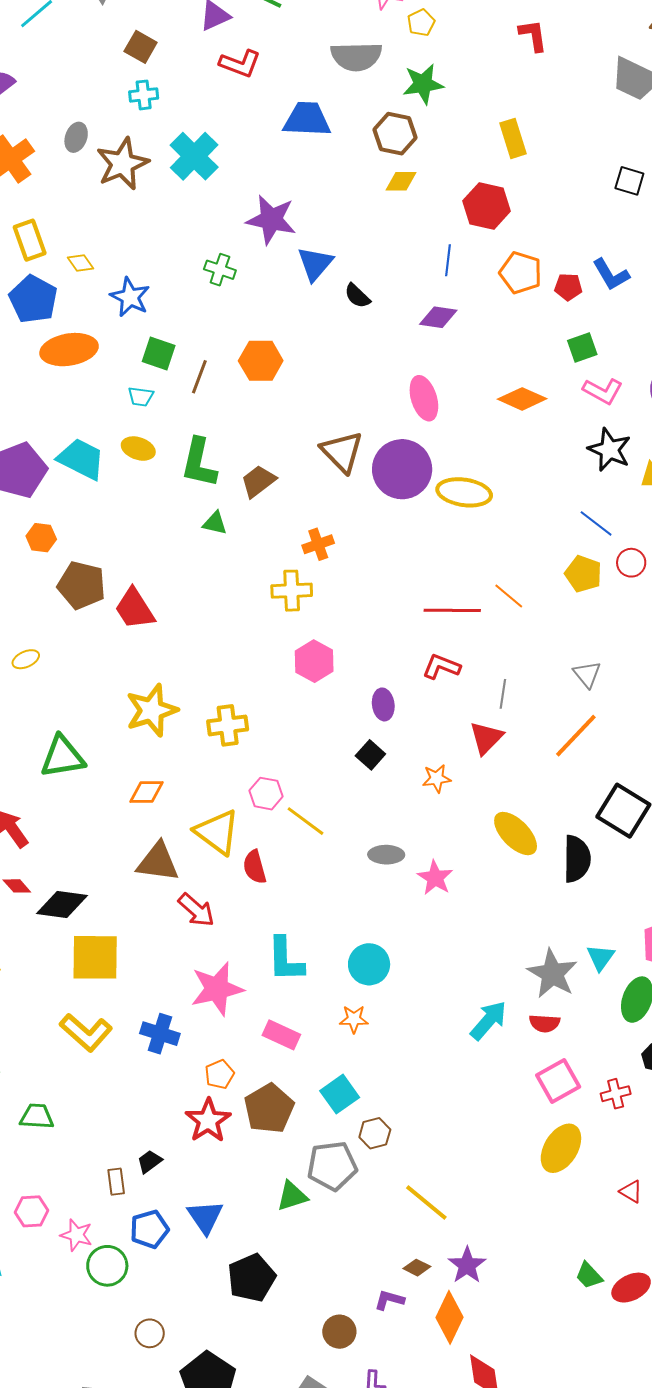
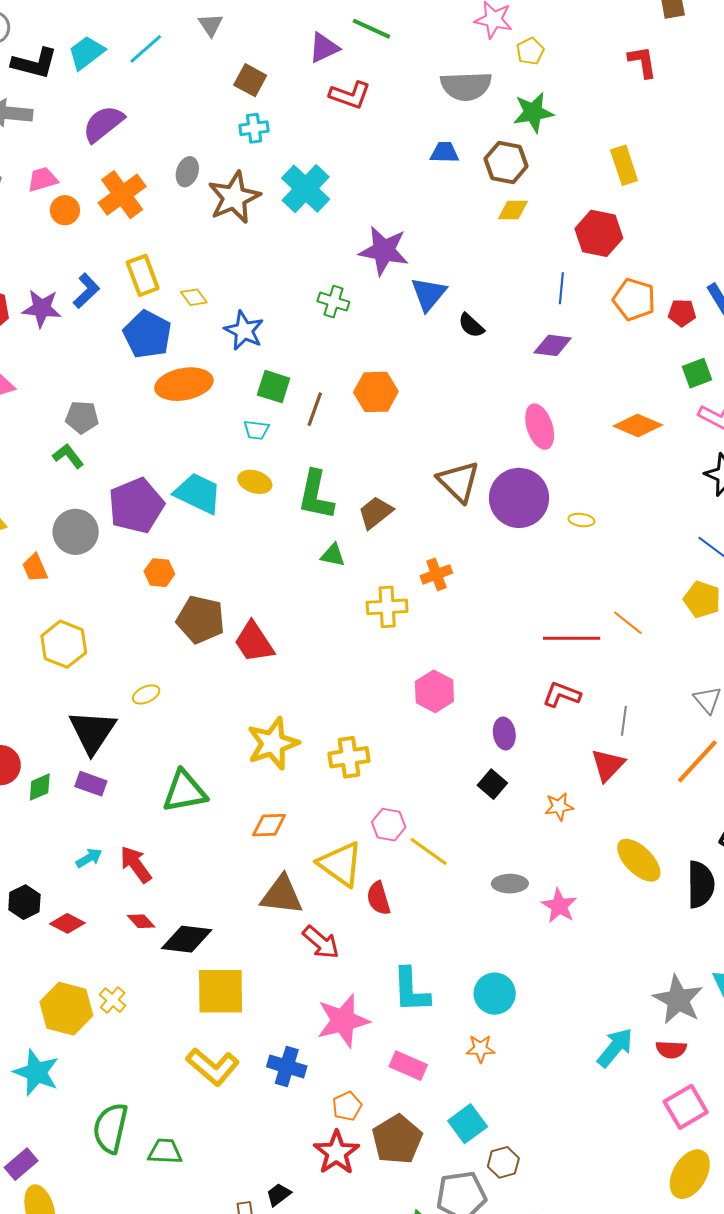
blue trapezoid: (307, 119) -> (445, 152), moved, size x0.6
yellow ellipse: (464, 492) -> (581, 520), size x0.5
yellow cross: (292, 591) -> (387, 607), moved

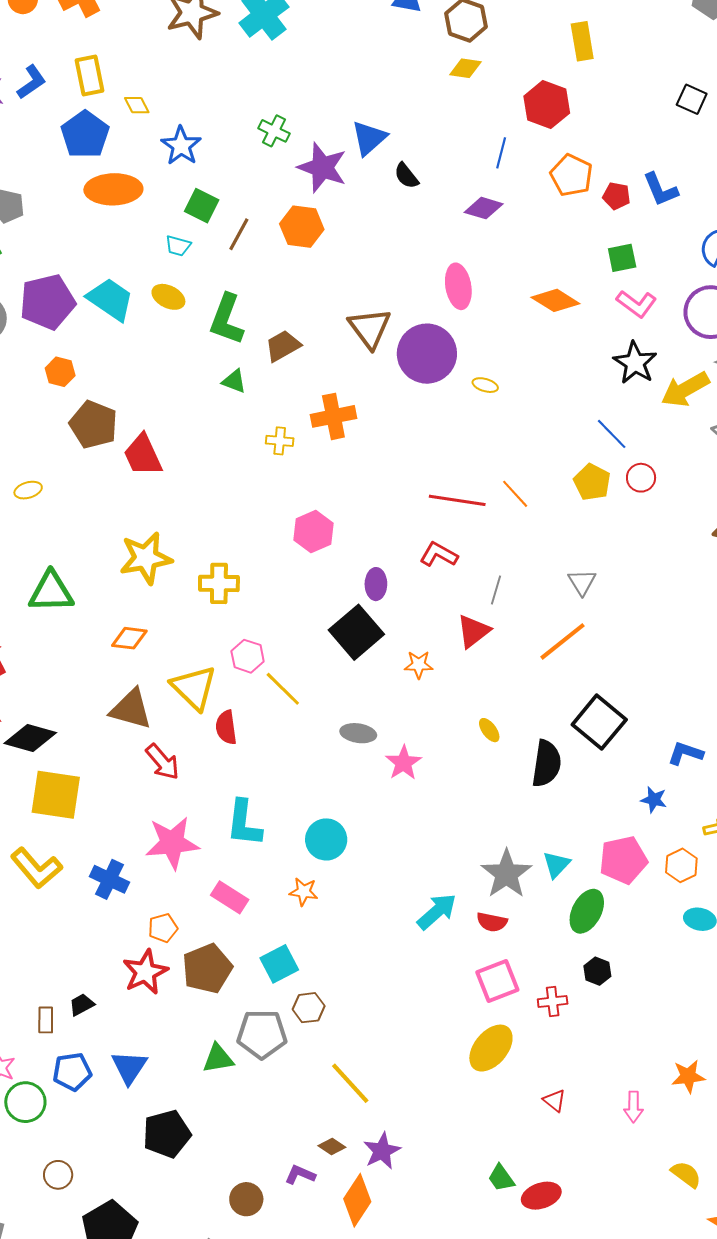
purple star: (384, 251) -> (322, 167), moved
orange cross: (436, 574) -> (333, 416), size x1.4
yellow cross: (387, 607) -> (280, 441), size x0.7
black square: (492, 784) -> (356, 632), size x1.8
yellow ellipse: (639, 860) -> (489, 730), size x0.5

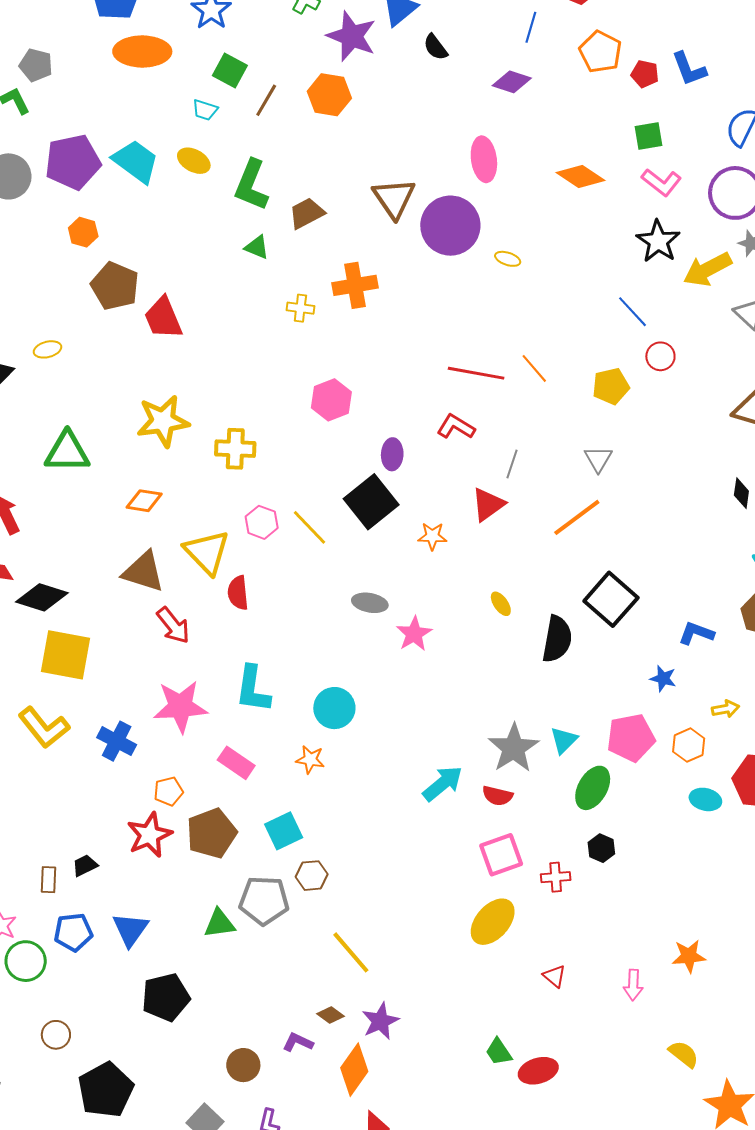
yellow pentagon: (592, 482) -> (611, 386), moved, turned 30
yellow line: (283, 689) -> (310, 527), moved

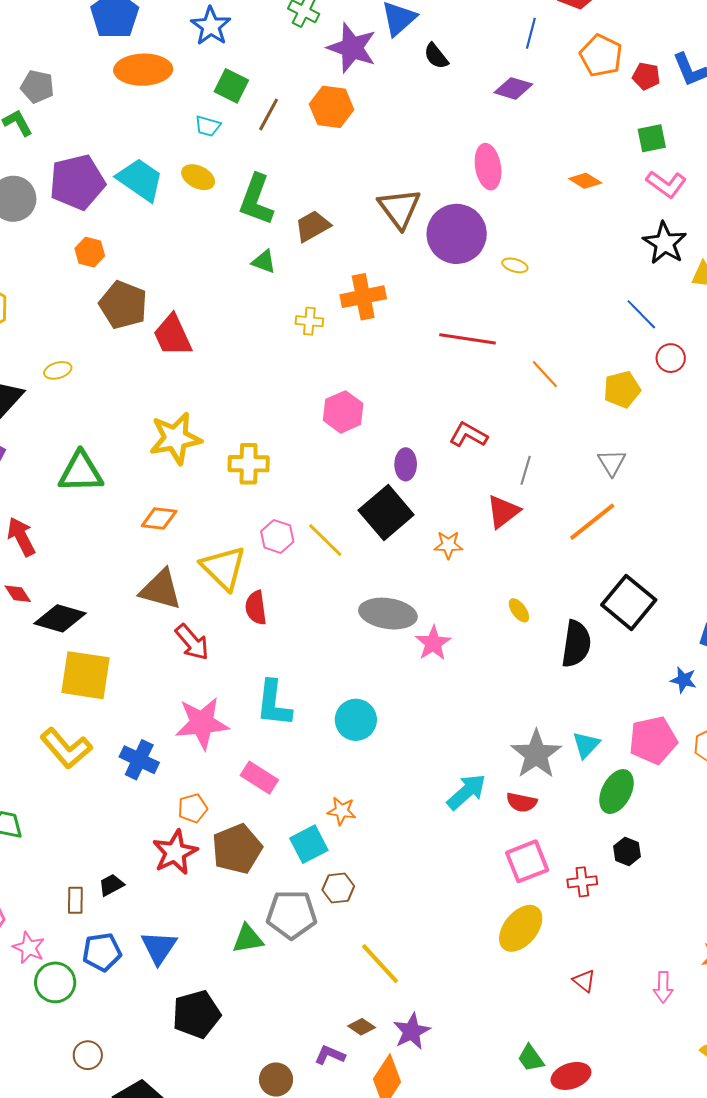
orange diamond: (581, 176) -> (585, 181), size x0.7
red line: (476, 373) -> (468, 339), moved
gray ellipse: (370, 603) -> (388, 614), size x1.6
orange star: (310, 759) -> (342, 811), moved

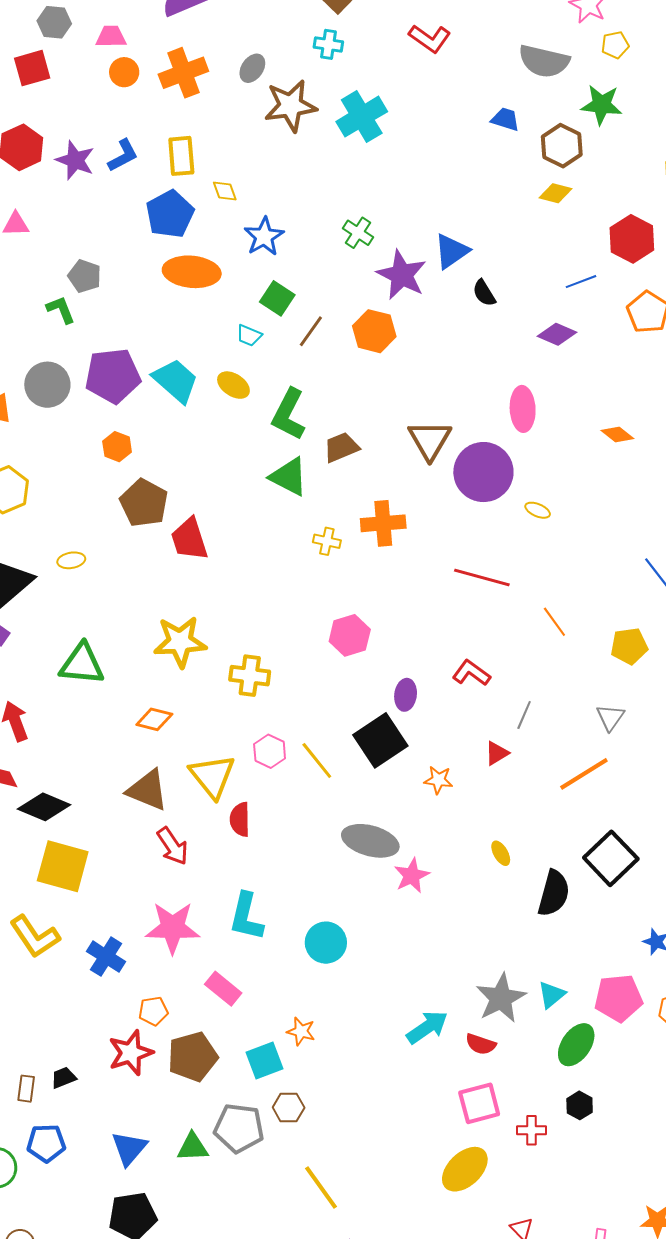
blue line: (531, 33) -> (581, 282), turned 48
green triangle: (264, 262) -> (289, 477), size x1.6
red triangle: (503, 512) -> (497, 753), size x0.7
blue triangle: (159, 948) -> (129, 1148), moved

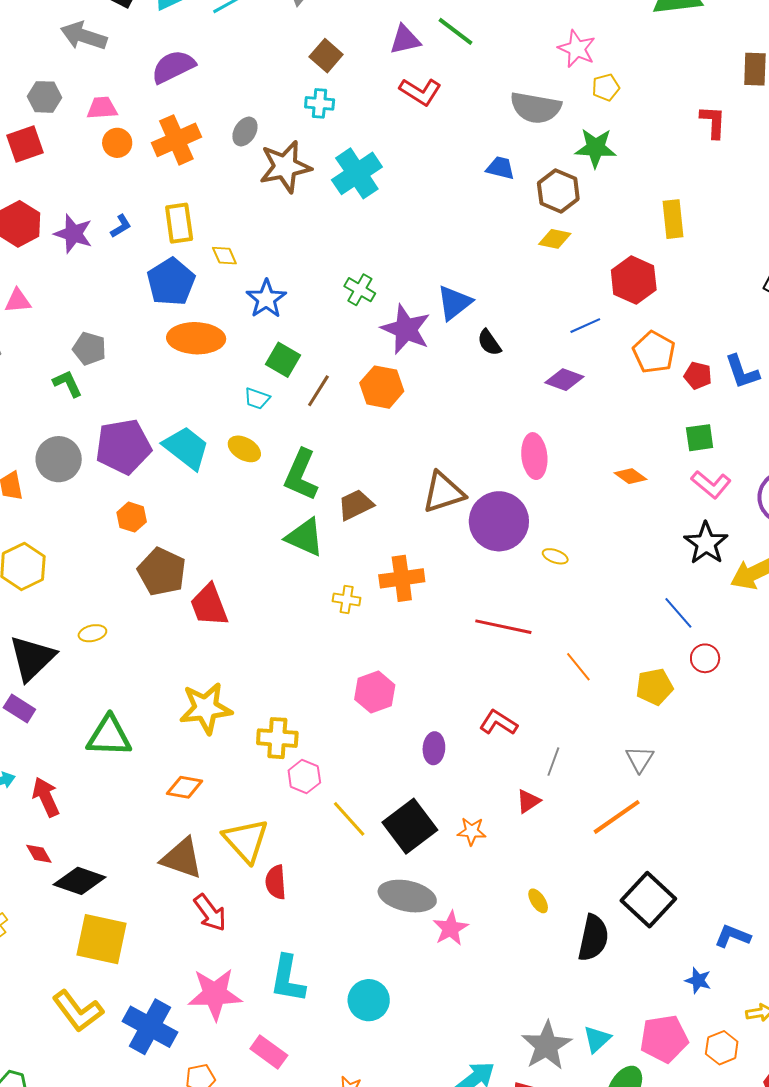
blue L-shape: (123, 156) -> (121, 226), size x0.7
brown triangle: (430, 440) -> (443, 492), turned 45
black square: (380, 740) -> (410, 826), moved
pink hexagon: (270, 751) -> (304, 776), moved
blue cross: (106, 957) -> (150, 1027), size x1.4

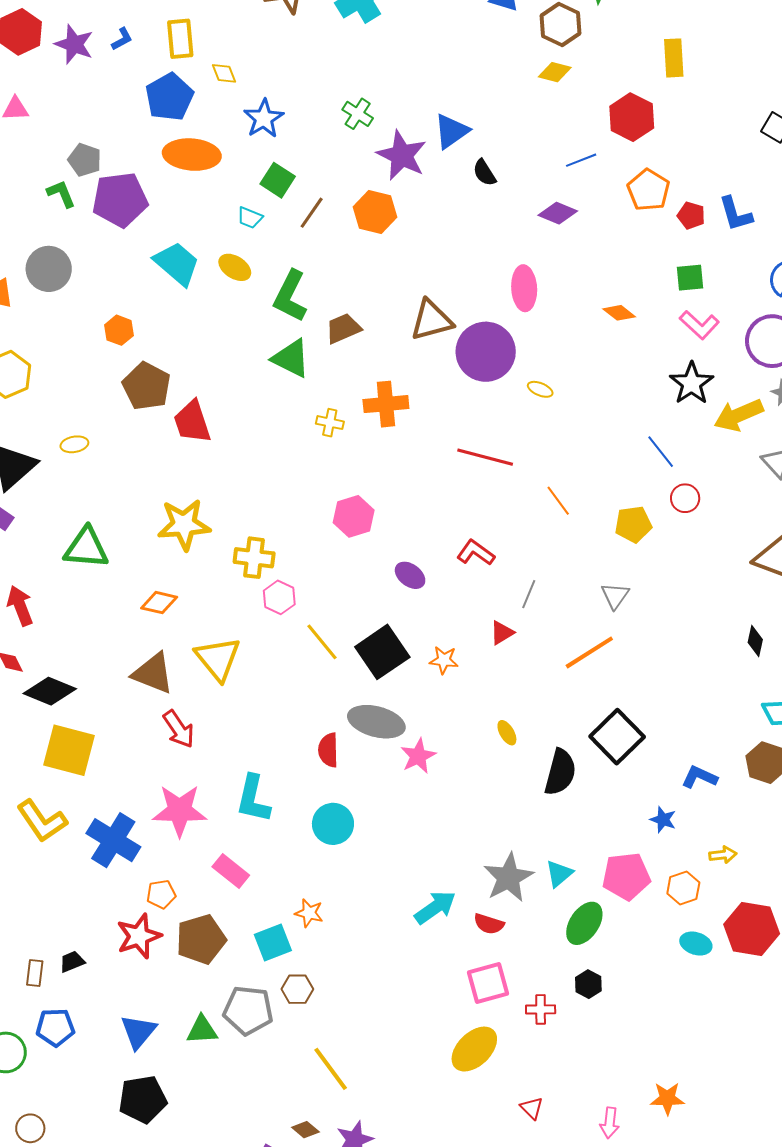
purple pentagon: (123, 447) -> (120, 200), moved
purple ellipse: (434, 748) -> (410, 575), turned -60
red semicircle: (276, 882) -> (328, 750), moved

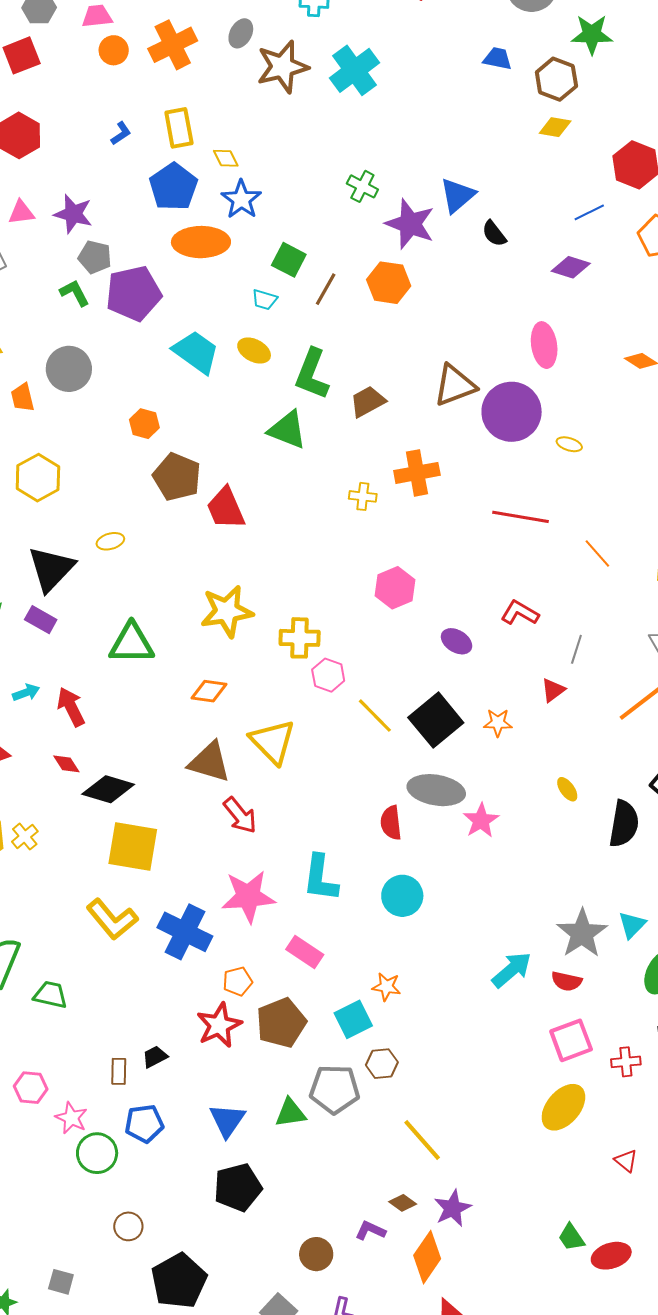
purple star: (74, 44) -> (73, 214), moved
blue star: (264, 119) -> (241, 199), moved
green triangle: (291, 358) -> (287, 430), moved

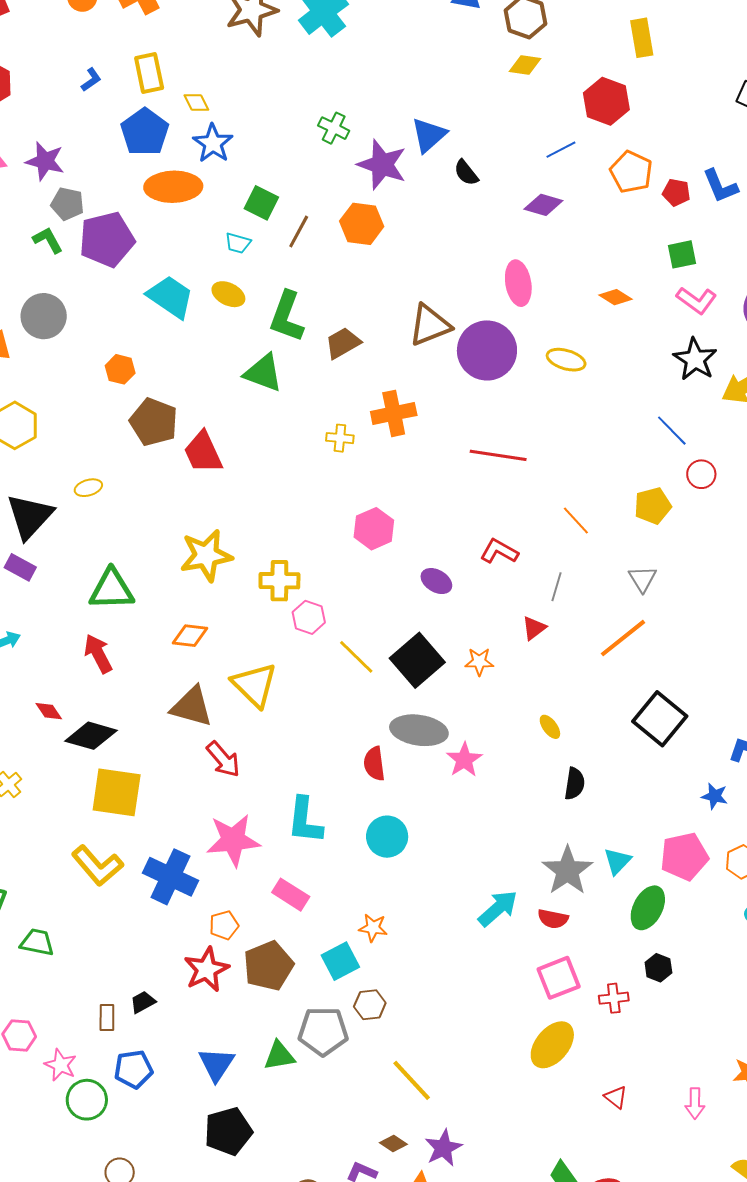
yellow ellipse: (569, 444) -> (566, 360), moved, size x1.5
orange line: (597, 554) -> (576, 521), moved
red arrow: (71, 707) -> (98, 654), moved
black semicircle: (624, 824) -> (575, 784), moved, size x0.7

